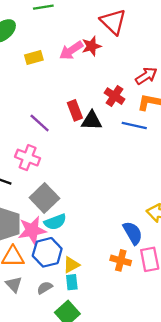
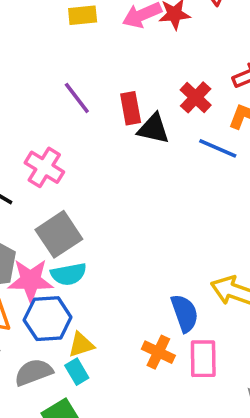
purple line: (40, 123) -> (77, 98), moved
cyan rectangle: (72, 282) -> (77, 372), turned -35
gray semicircle: (45, 288) -> (34, 372), size x1.5

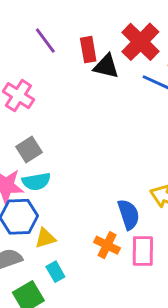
red cross: (196, 97) -> (140, 42), size x1.5
gray square: (59, 234) -> (29, 149), size x0.7
cyan rectangle: (77, 372) -> (55, 272), moved

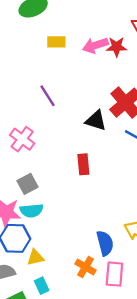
red rectangle: (88, 50) -> (83, 164), moved

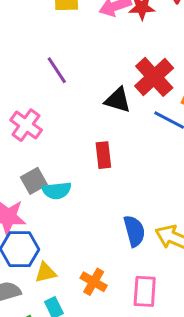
cyan semicircle: (31, 211) -> (57, 191), moved
blue semicircle: (105, 243) -> (134, 231), moved
orange cross: (86, 267) -> (94, 282), moved

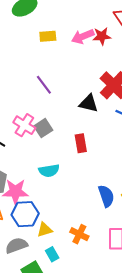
gray square: (34, 181) -> (43, 128), moved

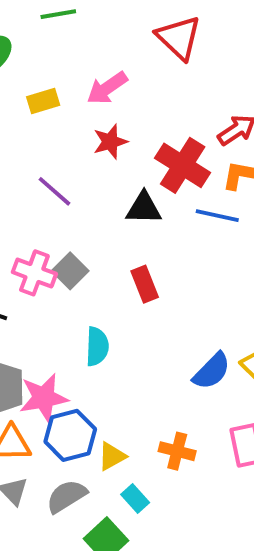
red star: (102, 36) -> (110, 142), moved
cyan semicircle: (49, 171) -> (97, 347), turned -66
blue semicircle: (106, 196) -> (212, 371), turned 75

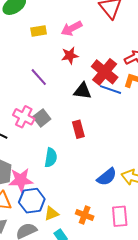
blue line: (217, 216) -> (111, 90), moved

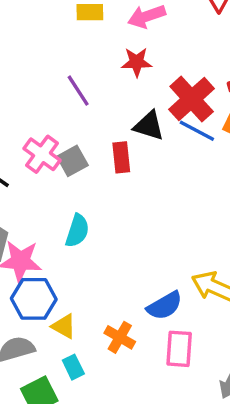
red rectangle: (78, 129) -> (121, 157), moved
blue semicircle: (107, 177) -> (165, 306), moved
yellow triangle: (52, 214) -> (64, 326), turned 42

